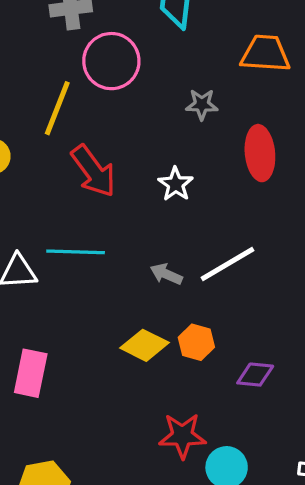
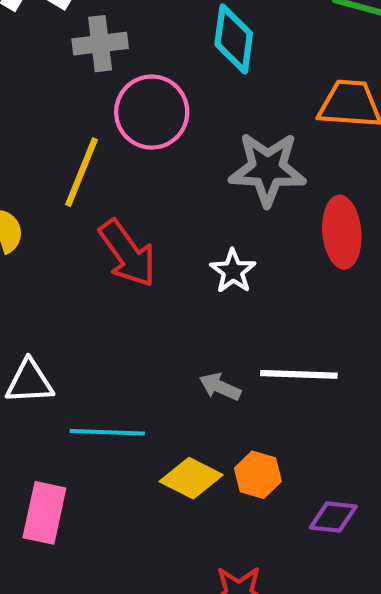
gray star: (202, 104) -> (268, 169), size x1.8
cyan line: (76, 252) -> (107, 432), moved
white line: (227, 264) -> (299, 374), turned 32

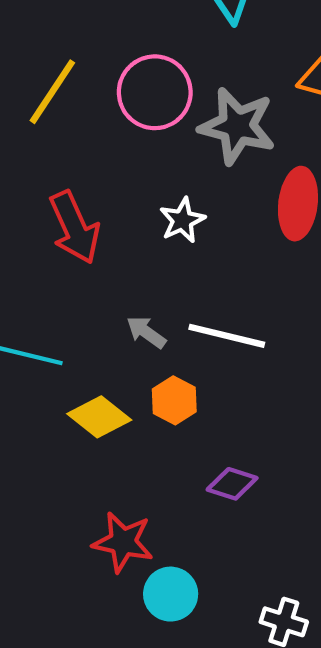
pink circle: (152, 112) -> (155, 92), moved
red arrow: (127, 253) -> (75, 227), moved
orange hexagon: (258, 475) -> (174, 400), moved

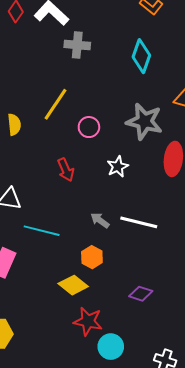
pink circle: (155, 92) -> (89, 127), moved, size x0.6
red arrow: (75, 227) -> (66, 170), size x0.7
orange hexagon: (174, 400) -> (92, 257), moved
yellow diamond: (99, 417) -> (73, 285), moved

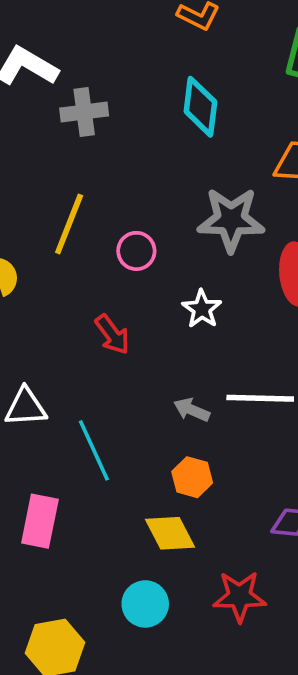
cyan line: (42, 231) -> (94, 450), turned 64
yellow diamond: (73, 285) -> (170, 533), turned 36
red star: (88, 321) -> (239, 596), moved
cyan circle: (111, 347) -> (145, 604), moved

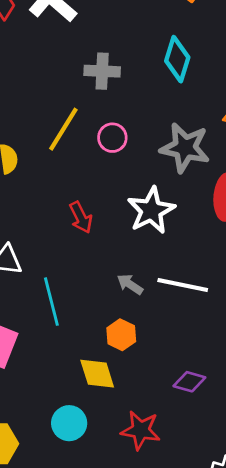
gray cross: (84, 112) -> (102, 71), moved
pink circle: (136, 251) -> (112, 138), moved
white star: (202, 309) -> (151, 210), size x1.6

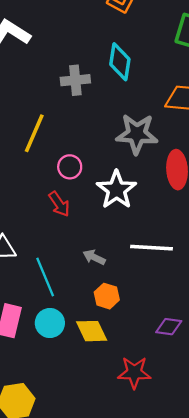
gray cross: (102, 71) -> (75, 80), moved
pink circle: (112, 138) -> (70, 167), moved
gray arrow: (130, 284) -> (94, 257), moved
cyan circle: (69, 423) -> (50, 323), moved

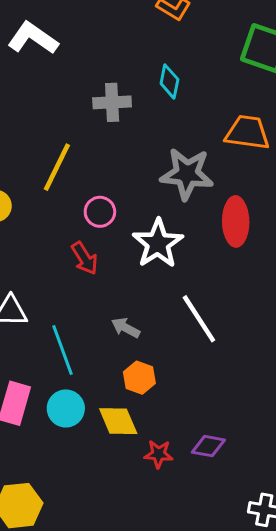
cyan diamond: (120, 62) -> (169, 81), size x0.7
white line: (152, 248) -> (199, 319), turned 51
purple diamond: (169, 327) -> (208, 446), moved
red star: (134, 373) -> (159, 454), moved, size x0.7

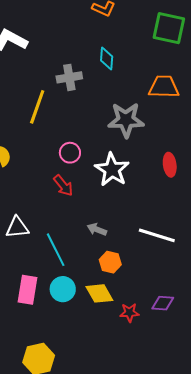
yellow line: (57, 167) -> (37, 107), moved
red ellipse: (236, 221) -> (170, 165), moved, size x0.7
white line: (199, 319) -> (157, 235), moved, turned -33

